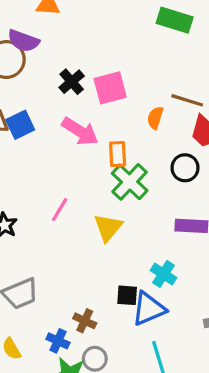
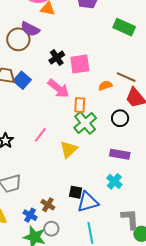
orange semicircle: (155, 118) -> (105, 86), turned 48
blue square: (20, 125) -> (22, 80), turned -30
cyan cross: (163, 274) -> (114, 181), moved

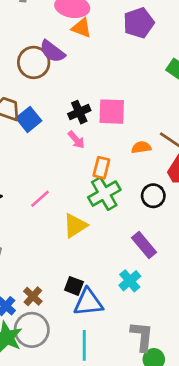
black cross: (57, 58) -> (79, 112), moved
pink arrow: (58, 88) -> (76, 140), size x0.6
purple rectangle: (120, 154) -> (144, 245), turned 30
gray circle: (51, 229) -> (32, 330), size x1.6

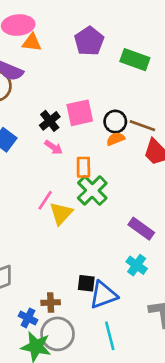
purple pentagon: (139, 23) -> (89, 41), moved
black circle: (153, 196) -> (115, 122), moved
pink line: (40, 199) -> (45, 200), moved
yellow triangle: (75, 226) -> (61, 213), moved
brown cross: (33, 296) -> (51, 303), turned -30

